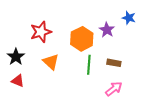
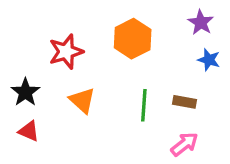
blue star: (129, 18) -> (209, 60), moved
purple star: (107, 30) -> (201, 22), moved
orange hexagon: (82, 39) -> (133, 39), moved

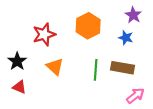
blue star: (209, 60) -> (126, 38), moved
brown rectangle: (184, 102) -> (123, 68), size x1.5
pink arrow: (184, 144) -> (135, 96), moved

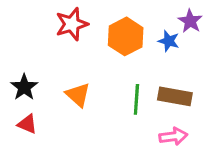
red star: (44, 34) -> (72, 24), moved
blue star: (126, 38) -> (169, 41), moved
pink arrow: (135, 96) -> (173, 136), moved, turned 30

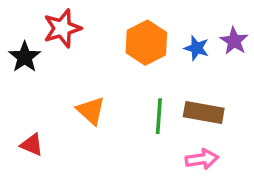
purple star: (190, 21) -> (234, 41), moved
red star: (72, 24) -> (62, 28), moved
black star: (24, 87) -> (25, 57), moved

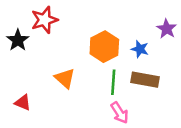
orange hexagon: (146, 43) -> (104, 47), moved
blue star: (197, 48) -> (140, 49), moved
pink arrow: (202, 159) -> (120, 113), moved, turned 65

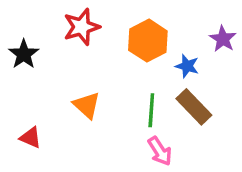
red star: (44, 20) -> (82, 27), moved
orange hexagon: (104, 47) -> (148, 41), moved
brown rectangle: (145, 80) -> (194, 107), turned 36

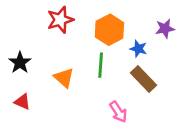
purple star: (223, 39) -> (165, 29), turned 30
black star: (24, 54) -> (20, 63), moved
green line: (151, 110) -> (101, 65), moved

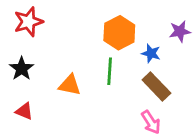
red star: (60, 20) -> (28, 22), moved
orange triangle: (64, 78) -> (70, 85), turned -30
pink arrow: (118, 112) -> (151, 122), moved

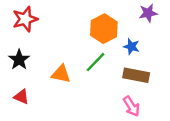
purple star: (180, 31) -> (148, 13), moved
green line: (110, 71) -> (96, 62), turned 40
brown rectangle: (156, 86) -> (136, 75), turned -35

